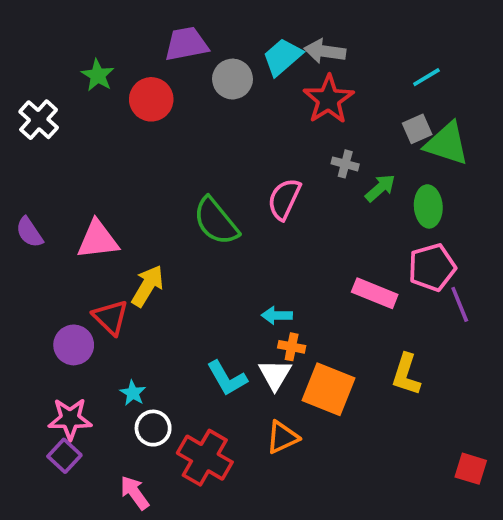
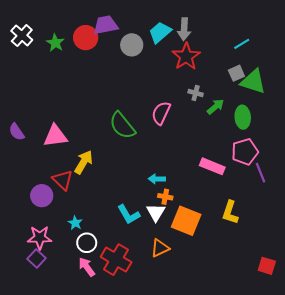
gray arrow: (325, 51) -> (184, 29), turned -95
red circle: (151, 99) -> (86, 38), moved
white cross: (39, 120) -> (22, 35), moved
pink arrow: (135, 493) -> (87, 267), moved

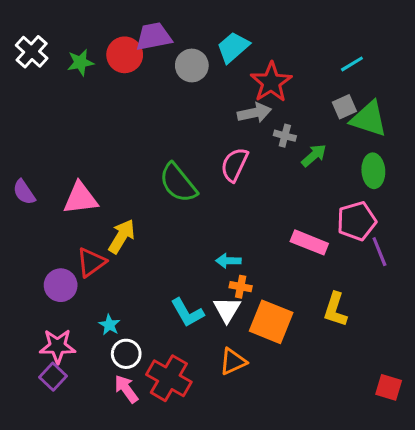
gray arrow: (184, 29) -> (254, 113), moved, turned -105
green star: (55, 43) -> (80, 62), turned 30
green ellipse: (243, 117) -> (373, 171), moved
red triangle: (63, 180) -> (91, 262), turned 40

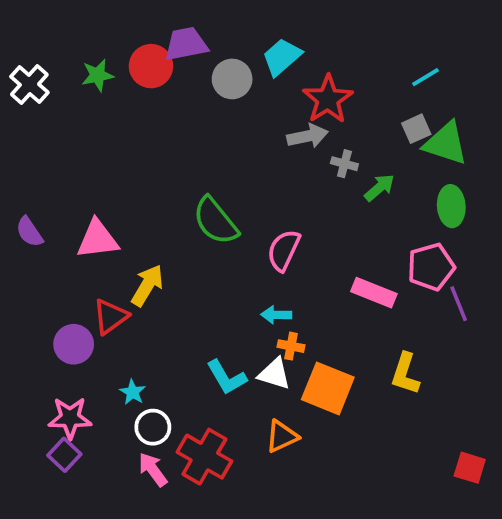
white cross: (32, 52) -> (29, 85), moved
pink semicircle: (235, 165) -> (284, 250), moved
white triangle: (227, 310) -> (274, 374), turned -44

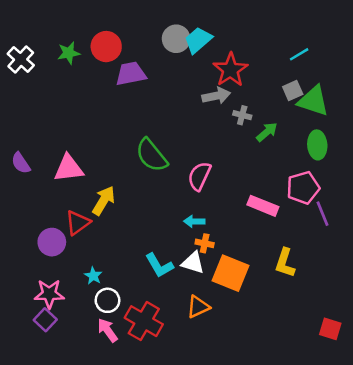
purple trapezoid: (186, 44) -> (131, 74), moved
gray circle: (232, 79) -> (176, 39), moved

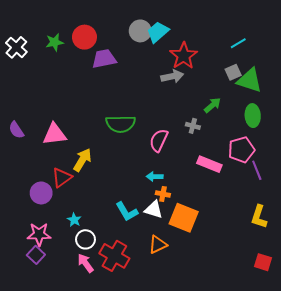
gray cross: (242, 115) -> (193, 126), moved
green semicircle: (152, 155) -> (121, 124), turned -52
yellow L-shape: (285, 263) -> (259, 217), moved

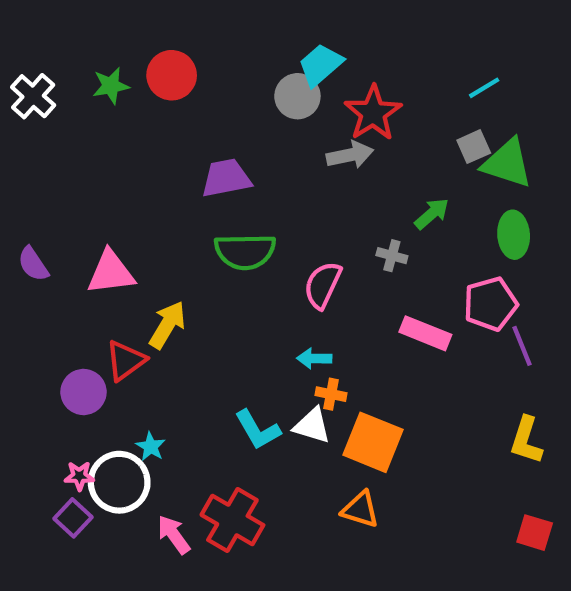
gray circle: (140, 31) -> (297, 96), moved
purple trapezoid: (104, 59) -> (226, 178), moved
pink star: (39, 234) -> (79, 476), size x0.6
white circle: (85, 239) -> (119, 482), moved, size x1.5
orange triangle: (158, 245) -> (360, 509), moved, turned 42

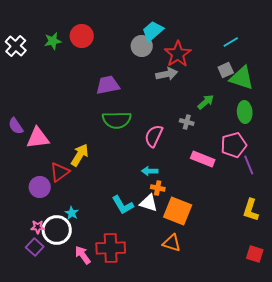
pink triangle: (111, 272) -> (38, 138), moved
red cross: (232, 520) -> (111, 248), turned -32

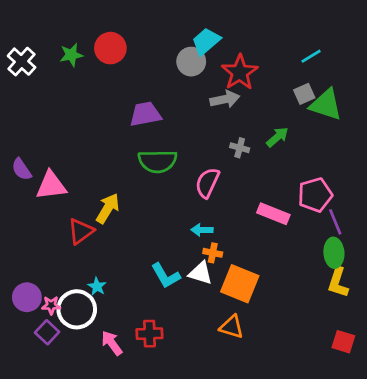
green ellipse: (245, 112) -> (334, 253), moved
gray cross: (187, 122) -> (240, 148), moved
purple circle: (40, 187) -> (27, 297), moved
red cross: (111, 248) -> (149, 334), size x0.7

